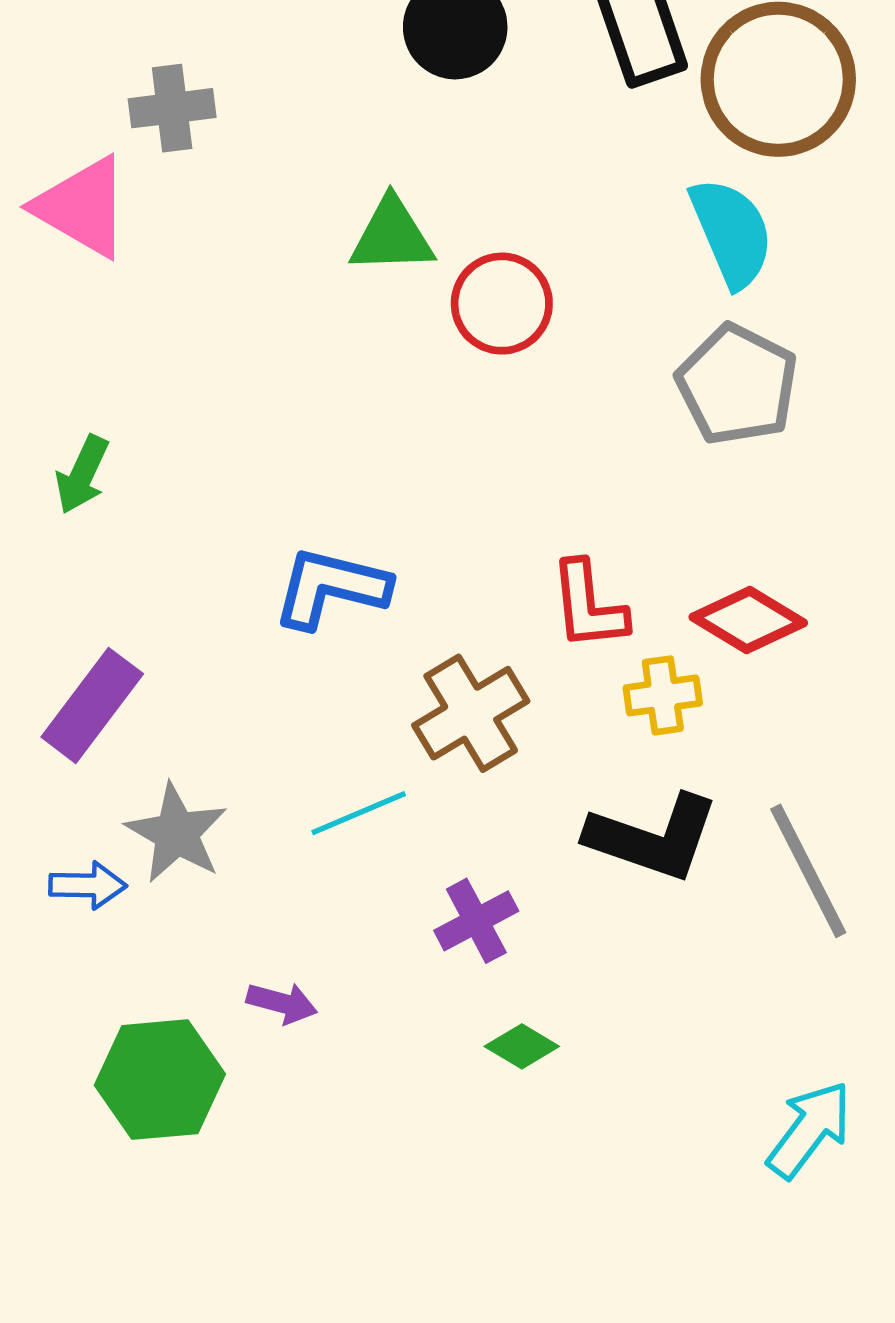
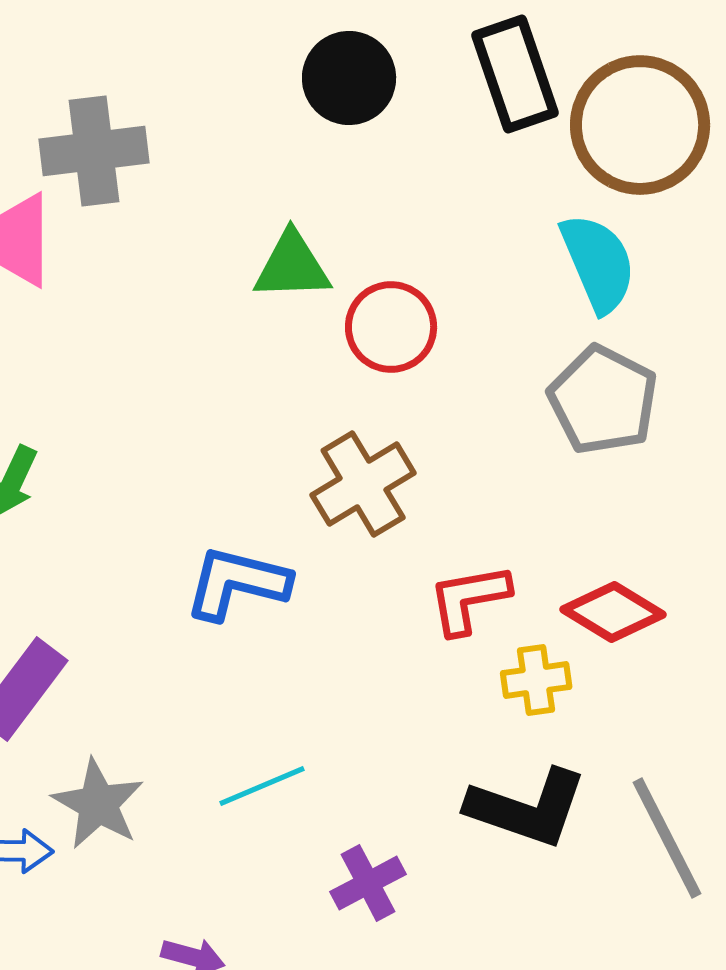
gray cross: (172, 108) -> (94, 151), size x1.4
red L-shape: (588, 606) -> (469, 599), turned 86
brown cross: (471, 713) -> (363, 484), moved

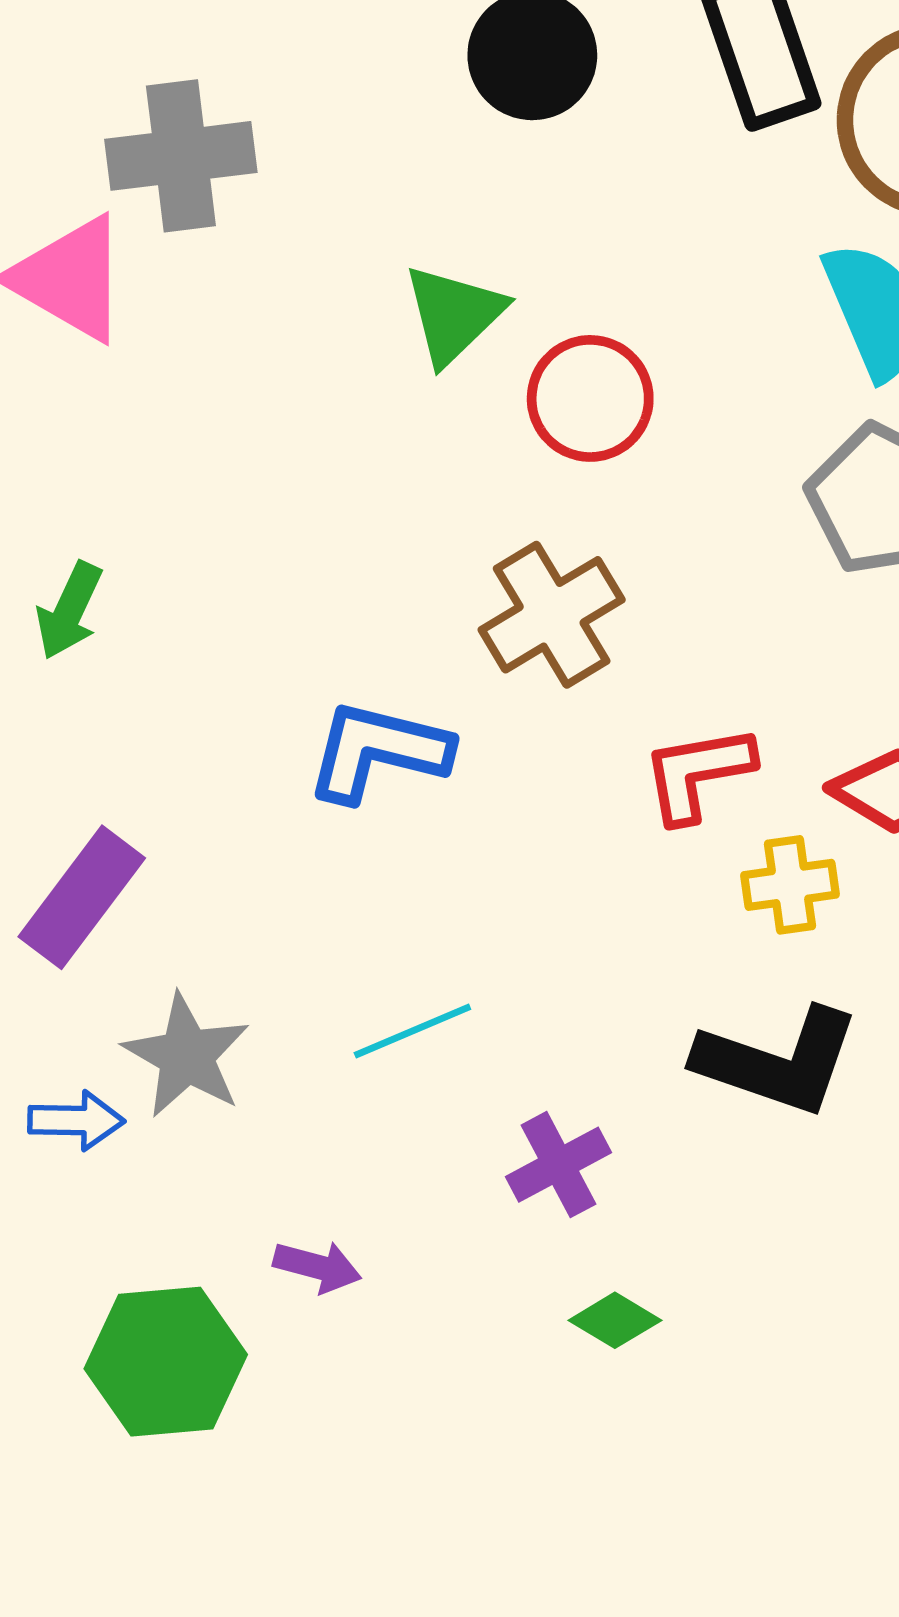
green triangle: (292, 266) -> (454, 314), turned -42

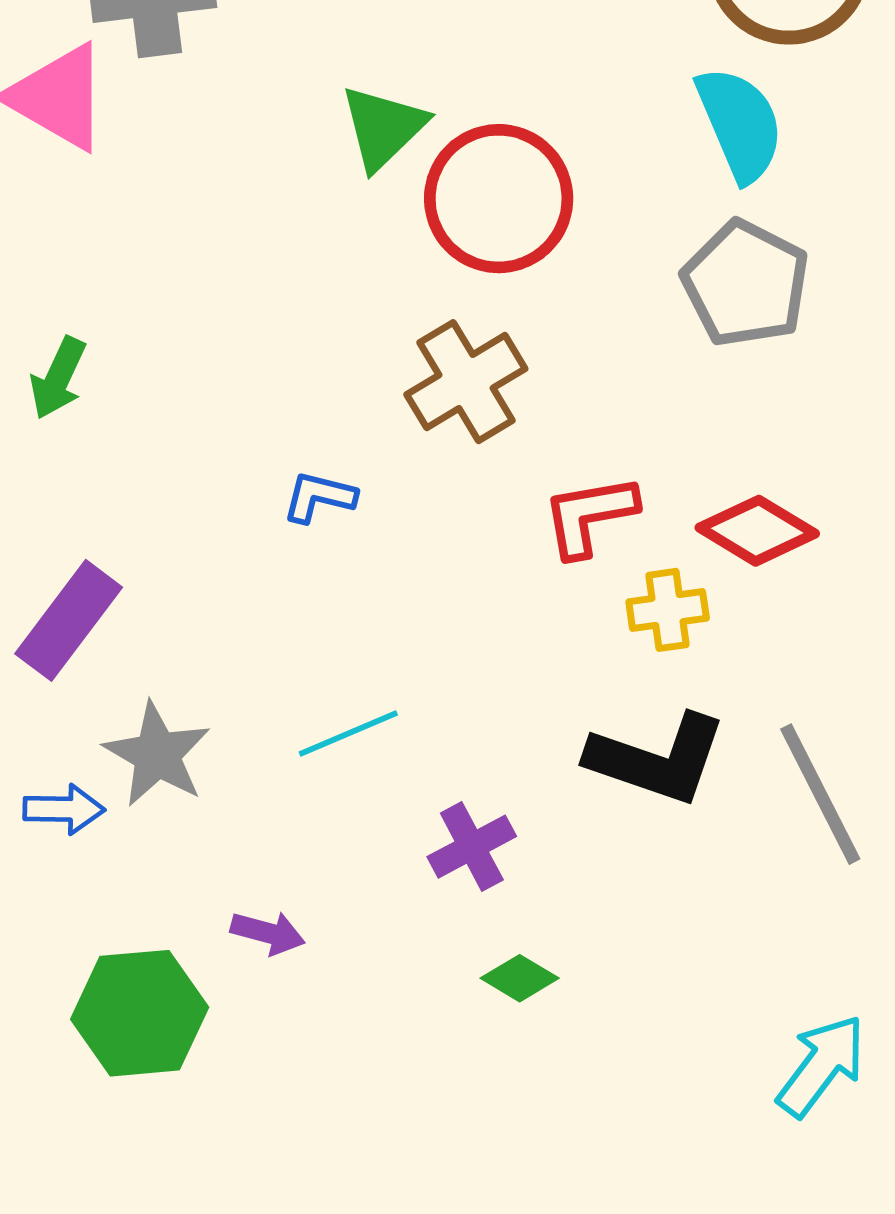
red circle: (590, 398) -> (499, 199), size x1.4
blue L-shape: (378, 751) -> (319, 497), size x0.6

